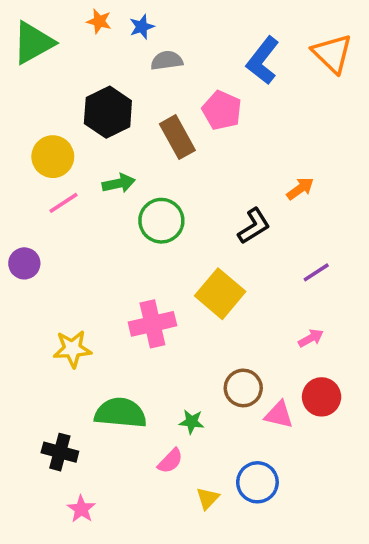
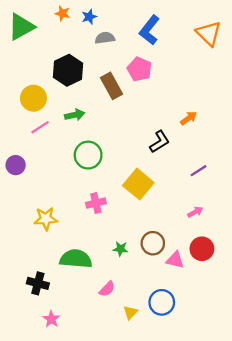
blue L-shape: (263, 61) -> (149, 30), moved
green circle: (161, 221) -> (88, 155), moved
pink cross: (152, 324) -> (96, 203), size x0.7
green star: (192, 422) -> (120, 249), moved

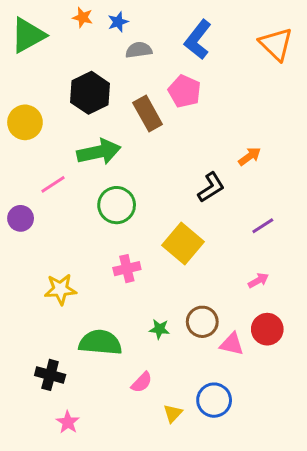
yellow circle: (33, 98) -> (25, 122), moved
green arrow: (75, 115) -> (99, 152), size x1.6
pink line: (40, 127) -> (53, 184), moved

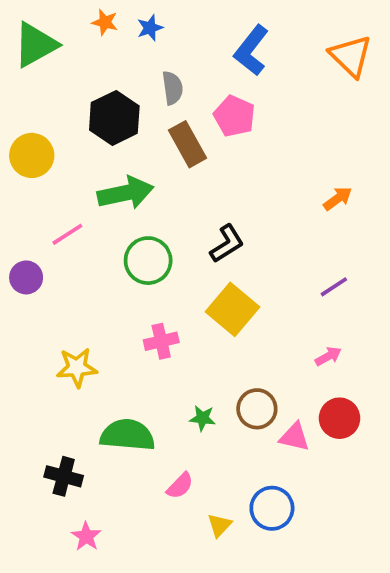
gray semicircle: (139, 50) -> (172, 88), moved, turned 90
orange arrow: (250, 156) -> (338, 199), moved
black L-shape: (211, 187) -> (227, 244), moved

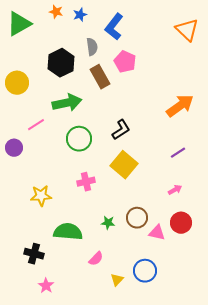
blue L-shape: (251, 50) -> (114, 27), moved
orange arrow: (338, 199) -> (180, 106), size x1.8

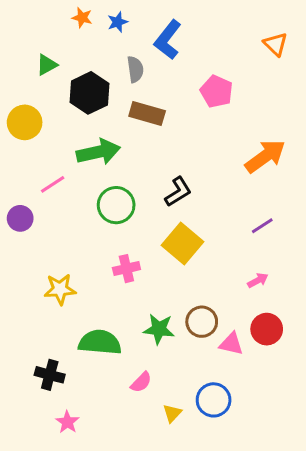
green triangle: (19, 24) -> (47, 65), moved, size x0.6
orange triangle: (187, 30) -> (276, 44), size x0.7
pink pentagon: (125, 62) -> (216, 91), moved
brown rectangle: (100, 77) -> (147, 114), turned -45
green star: (108, 223) -> (159, 329), size x1.5

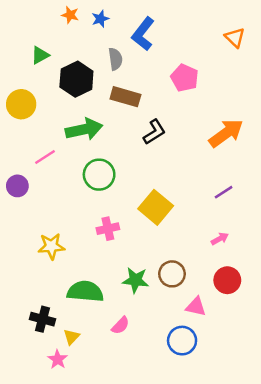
black L-shape: (178, 192) -> (154, 132), moved
pink triangle: (231, 344) -> (196, 307), moved
yellow triangle: (172, 413) -> (71, 337), moved

